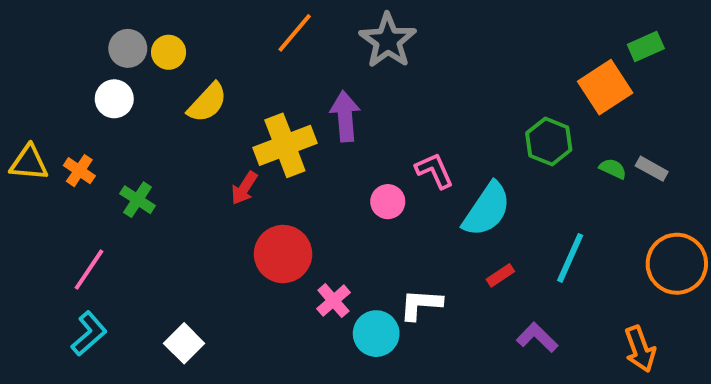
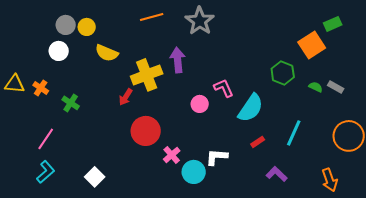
orange line: (295, 33) -> (152, 17), turned 35
yellow semicircle: (207, 103) -> (107, 53), turned 70

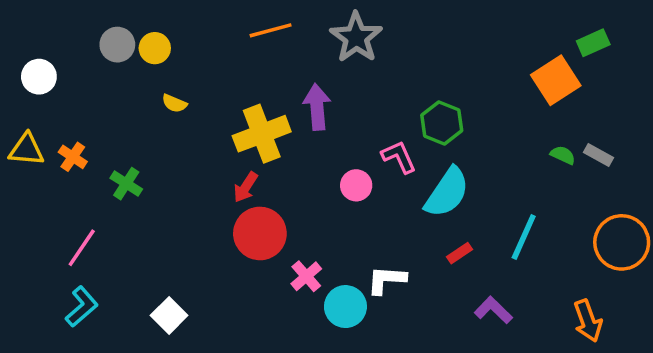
white circle: (59, 51) -> (39, 77), moved
yellow semicircle: (107, 53) -> (174, 103), moved, size x0.6
green hexagon: (283, 73) -> (442, 123), moved
red arrow: (126, 97) -> (246, 187), moved

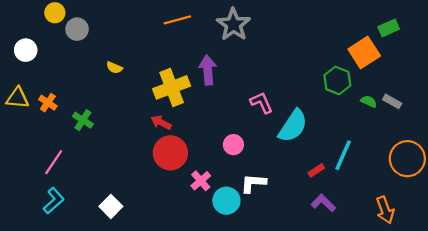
yellow circle: (155, 48) -> (55, 13), moved
green hexagon: (442, 123) -> (337, 80), moved
pink circle: (356, 185) -> (233, 145), moved
red arrow: (246, 187) -> (161, 122), turned 84
red rectangle: (460, 253) -> (316, 170), moved

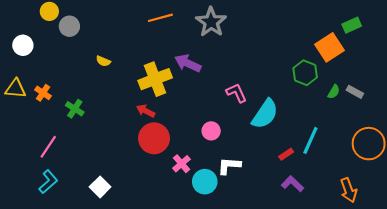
purple arrow: (208, 70) -> (188, 63), turned -60
green semicircle: (369, 101) -> (334, 92), turned 96

